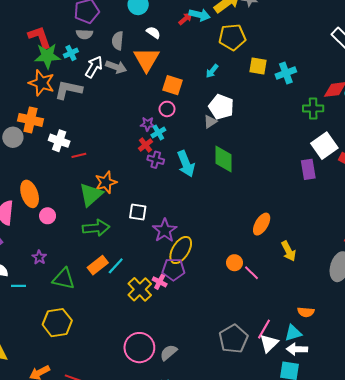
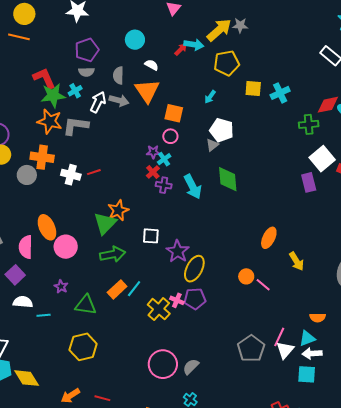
red line: (79, 155) -> (94, 172), moved
pink circle: (48, 216) -> (66, 247), size x1.5
purple pentagon: (174, 269) -> (195, 299), moved

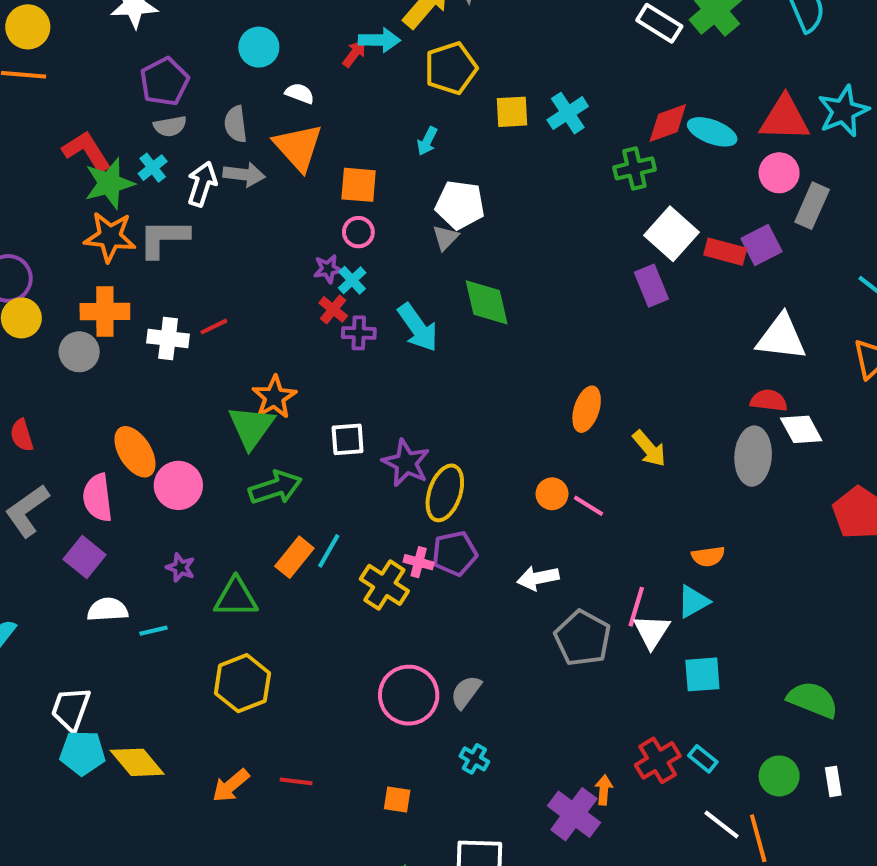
white arrow: (312, 353) -> (538, 578), moved

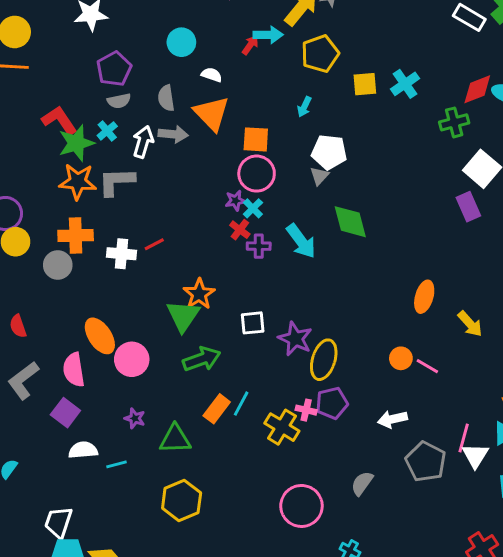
pink circle: (358, 232) -> (257, 174), size x1.6
gray semicircle: (466, 692) -> (362, 483), moved

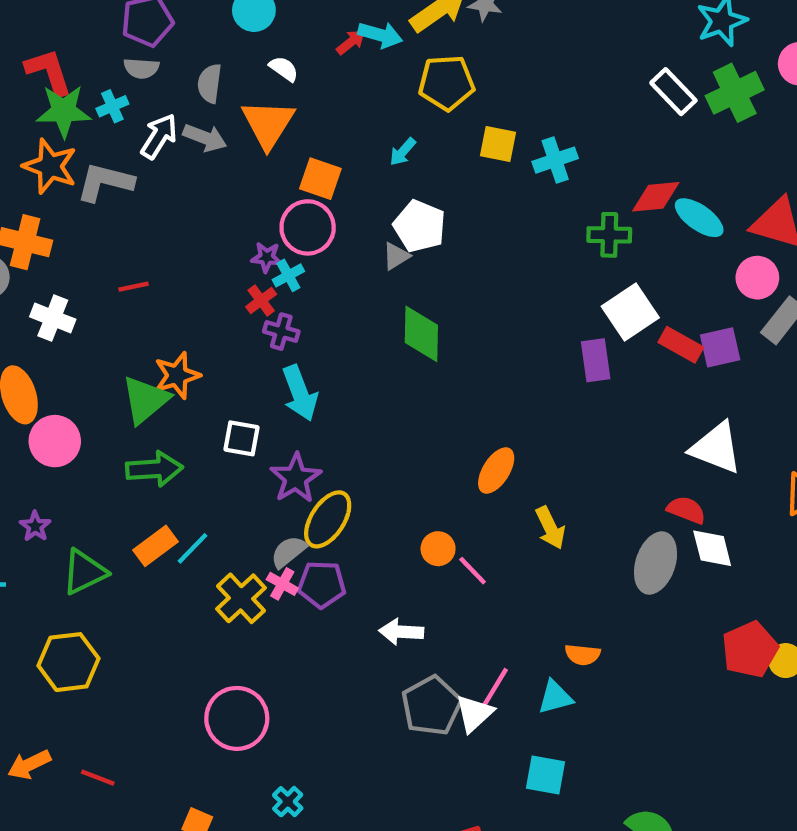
cyan arrow: (301, 241) -> (300, 393), moved
white cross: (122, 254) -> (53, 318), moved
green triangle: (175, 439) -> (84, 572), turned -40
white triangle: (475, 456) -> (474, 713), moved
gray semicircle: (362, 483) -> (289, 552), moved

